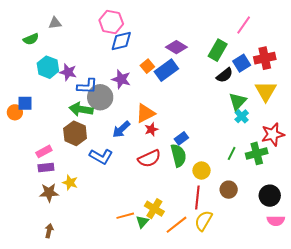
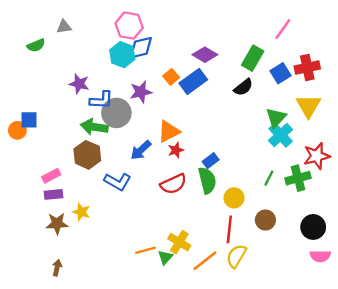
cyan hexagon: (48, 67) -> (122, 55), moved
black semicircle: (225, 75) -> (243, 87), moved
purple star: (121, 79) -> (141, 92), turned -30
cyan cross: (242, 116) -> (281, 135), size x1.5

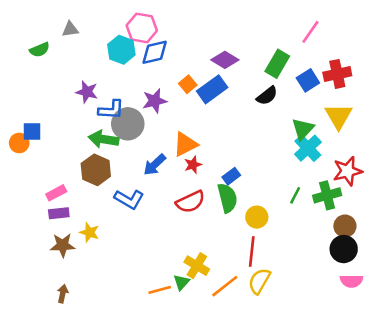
cyan hexagon: (122, 55) -> (121, 50), moved
brown circle: (265, 220) -> (345, 226), moved
orange line: (145, 250) -> (160, 290), moved

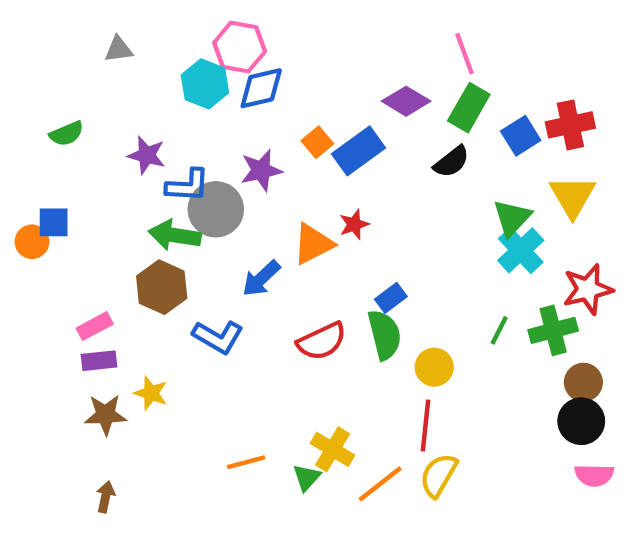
pink line: (310, 32) -> (464, 54), moved, turned -55
green semicircle: (40, 50) -> (67, 134), moved
purple diamond: (225, 60) -> (406, 101), moved
red star: (193, 165) -> (354, 224), moved
orange line: (160, 290) -> (246, 462), moved

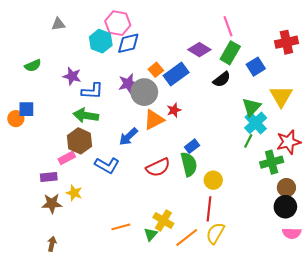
red cross: (570, 125) -> (286, 42), moved
gray circle: (216, 209) -> (144, 92), moved
pink rectangle: (95, 326) -> (67, 158), moved
green line: (499, 330) -> (248, 141), moved

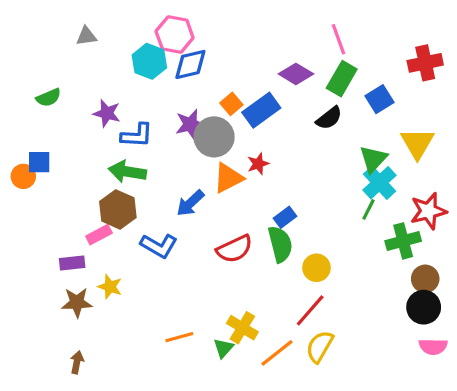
red line: (209, 209) -> (310, 310), turned 35

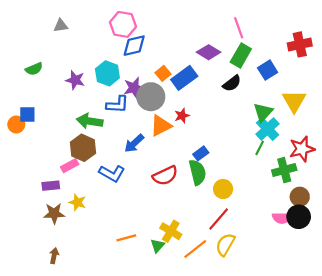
cyan hexagon: (149, 61) -> (107, 73), moved
blue L-shape: (137, 135) -> (117, 104), moved
pink semicircle: (433, 347) -> (282, 218), moved

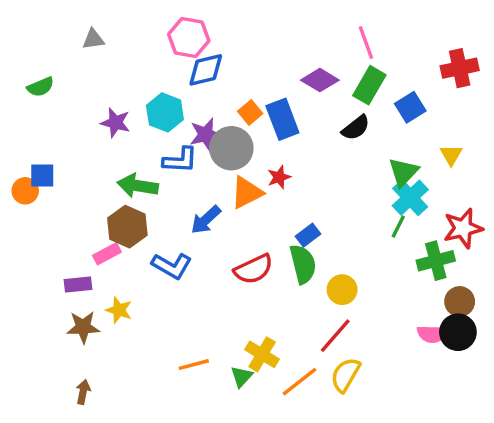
green semicircle: (34, 69) -> (41, 87), moved
blue rectangle: (184, 78) -> (282, 119), turned -75
yellow triangle: (294, 101) -> (451, 155), size x0.6

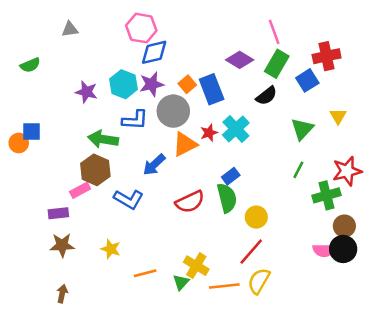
red cross: (460, 68) -> (327, 56), moved
purple star: (206, 135) -> (152, 84), moved
cyan cross: (410, 198) -> (236, 129), moved
yellow star: (119, 310) -> (111, 249), moved
orange line: (299, 382) -> (224, 286), turned 32

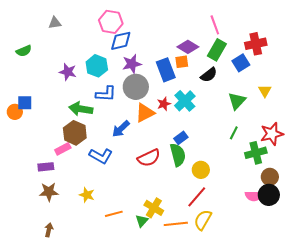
purple star: (152, 84) -> (132, 64), moved
orange square: (187, 84) -> (182, 62), moved, turned 32

